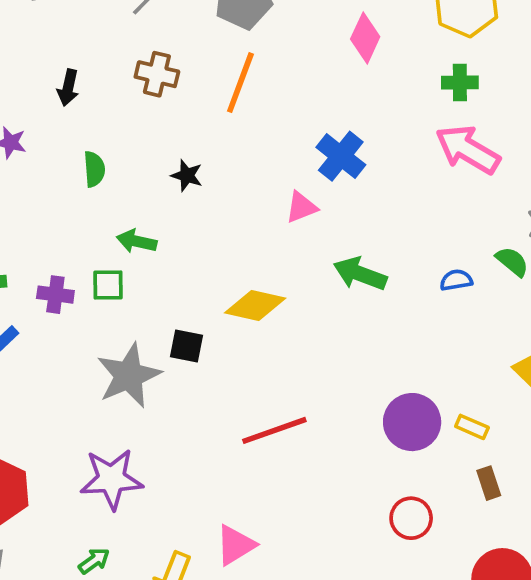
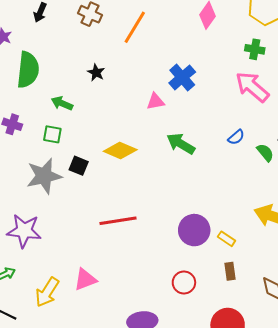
green semicircle: (94, 169) -> (28, 70), moved, size x1.8
blue semicircle: (456, 280) -> (236, 137), moved, turned 138
green square: (108, 285) -> (52, 134), moved

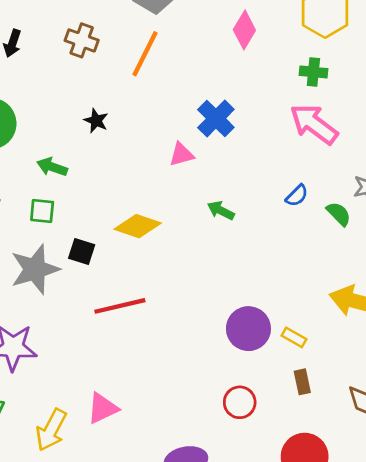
green arrow: (181, 144) -> (221, 210), size x0.7
red line: (118, 221) -> (120, 306), moved

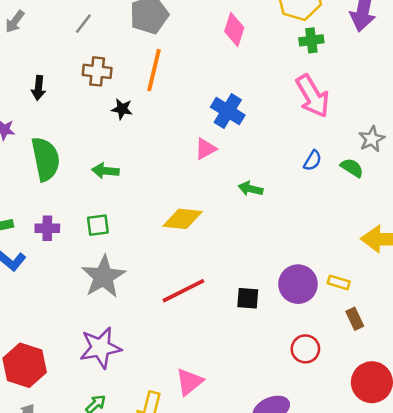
green cross: (313, 72) -> (311, 40), moved
black star: (96, 121) -> (122, 109), moved
pink arrow: (314, 124) -> (313, 96), turned -144
green arrow: (52, 167) -> (105, 171), moved
black square: (82, 251) -> (248, 298), moved

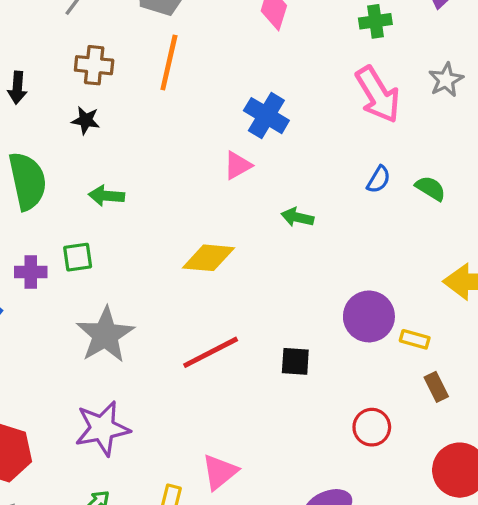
black star: (122, 109) -> (86, 120), moved
gray star: (372, 139) -> (446, 80), moved
green square: (98, 225) -> (78, 257), moved
purple circle: (298, 284) -> (369, 316), moved

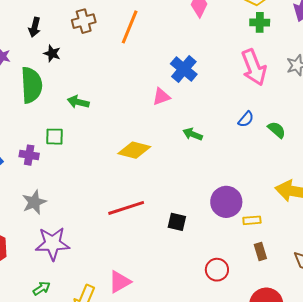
brown cross: (94, 65) -> (84, 21), turned -30
black star: (86, 120) -> (52, 53), moved
purple cross: (31, 272) -> (29, 155), moved
gray star: (105, 335) -> (34, 202), moved, size x0.7
yellow rectangle: (415, 339) -> (252, 220), turned -30

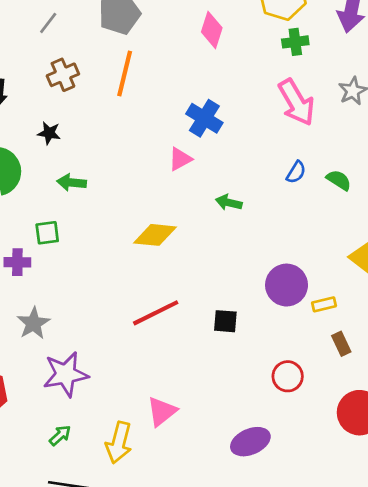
black star: (52, 53) -> (49, 133), moved

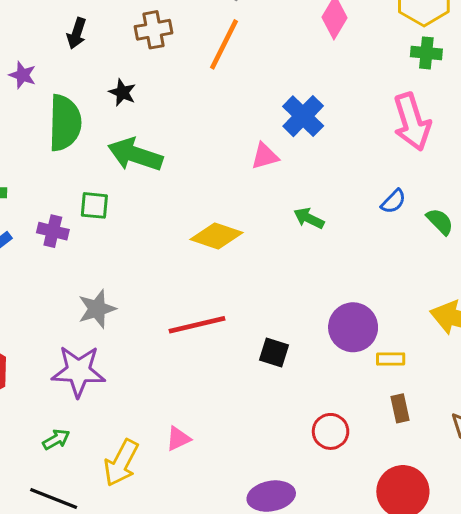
green arrow: (72, 183) -> (135, 155), size x1.6
gray star: (33, 323) -> (97, 309), moved
pink triangle: (162, 411) -> (178, 439), size x0.7

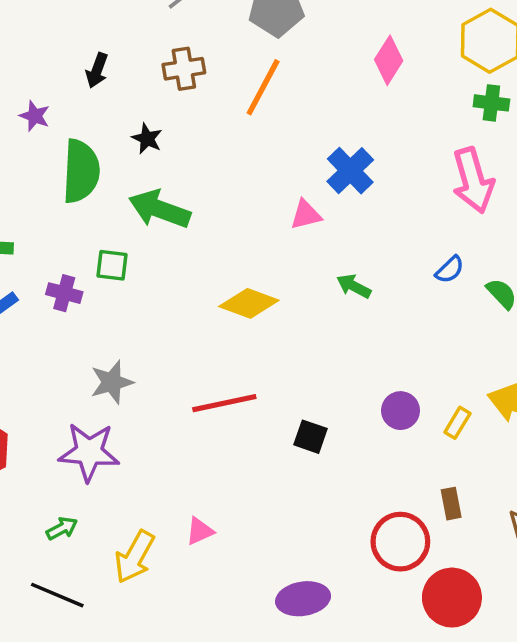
purple circle: (353, 327) -> (401, 411), size x0.7
yellow rectangle: (391, 359) -> (457, 423), moved, turned -60
red circle: (331, 431) -> (400, 542), moved, size x1.4

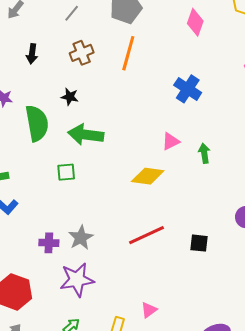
black arrow: (97, 70) -> (32, 54), moved
pink triangle: (306, 215) -> (171, 141), moved
green arrow: (354, 286) -> (204, 153), turned 66
purple cross: (64, 293) -> (49, 243), moved

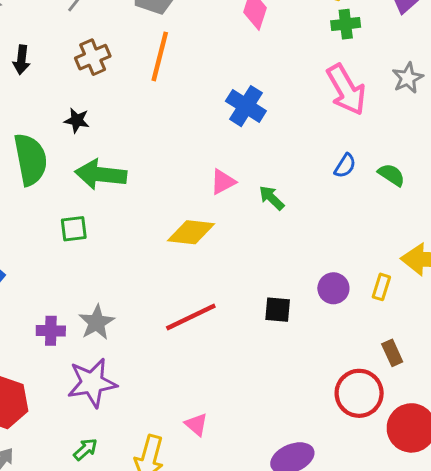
green arrow: (204, 153) -> (272, 198), turned -36
black square: (199, 243) -> (278, 310), moved
pink triangle: (149, 310) -> (196, 424), turned -42

